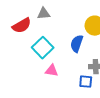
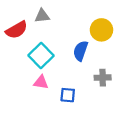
pink triangle: (52, 71) -> (41, 82), moved
blue square: (86, 82) -> (68, 95), moved

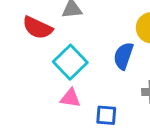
red semicircle: (17, 30) -> (37, 28), turned 55

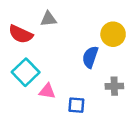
cyan square: (70, 62) -> (26, 72), moved

